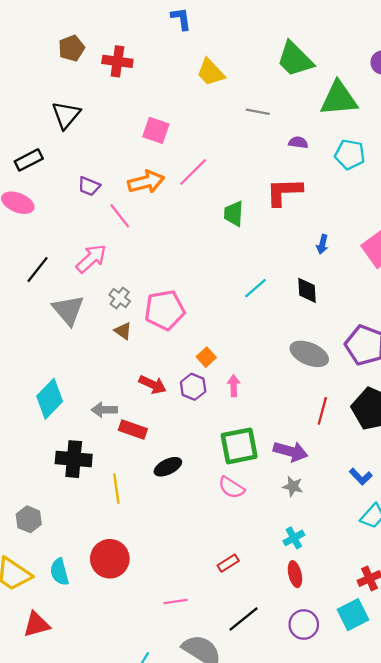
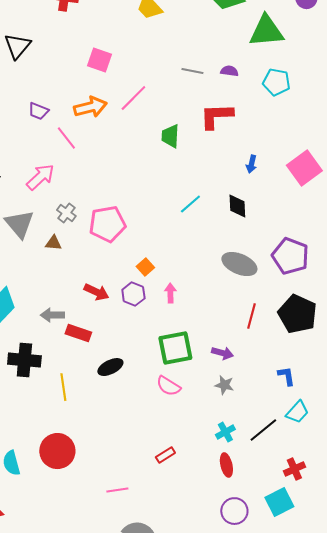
gray line: (258, 112) -> (192, 71), moved
brown triangle: (123, 331) -> (53, 243), moved, turned -30
purple arrow: (291, 451) -> (222, 353), size x0.7
blue L-shape: (361, 477) -> (286, 376), turned -145
black line: (243, 619) -> (263, 430), moved

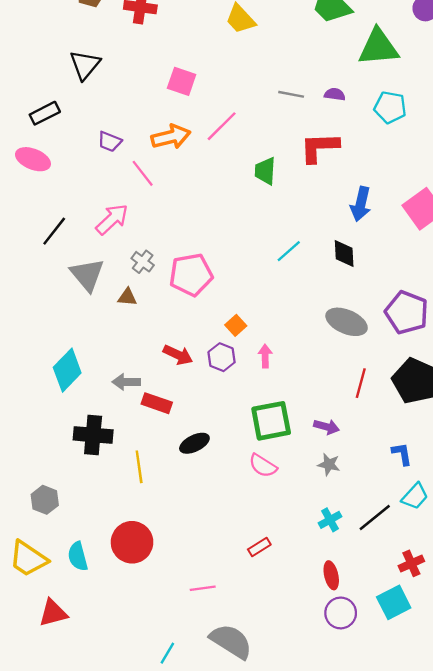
blue arrow: (251, 164) -> (361, 204), size x1.6
red ellipse: (226, 465) -> (331, 575), moved

